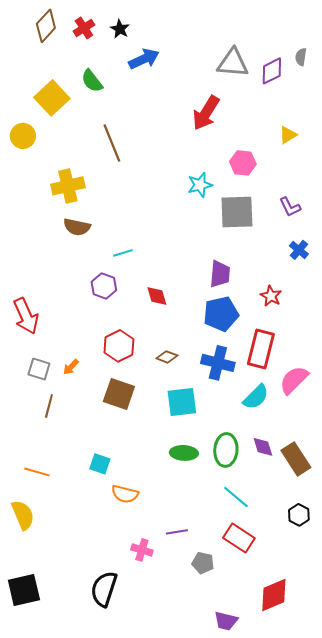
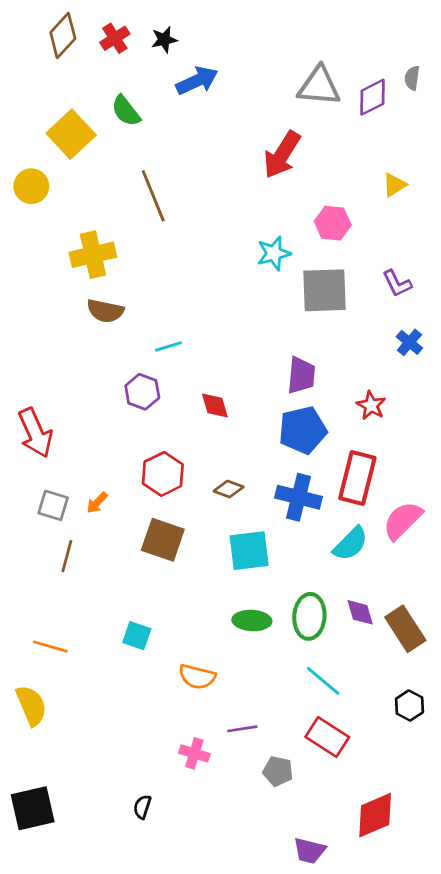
black star: (120, 29) -> (164, 40), turned 30
orange semicircle: (125, 494) -> (197, 677), moved
black semicircle: (104, 589) -> (142, 807), size x0.5

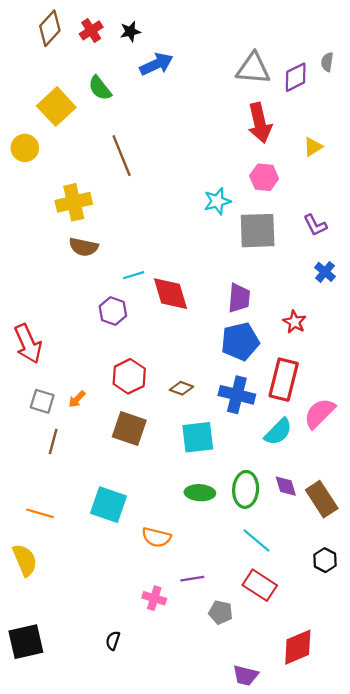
red arrow: (282, 155) -> (260, 123), moved, turned -45
red diamond: (215, 405) -> (171, 294), moved, size x1.6
cyan square: (137, 636) -> (109, 505), size x1.6

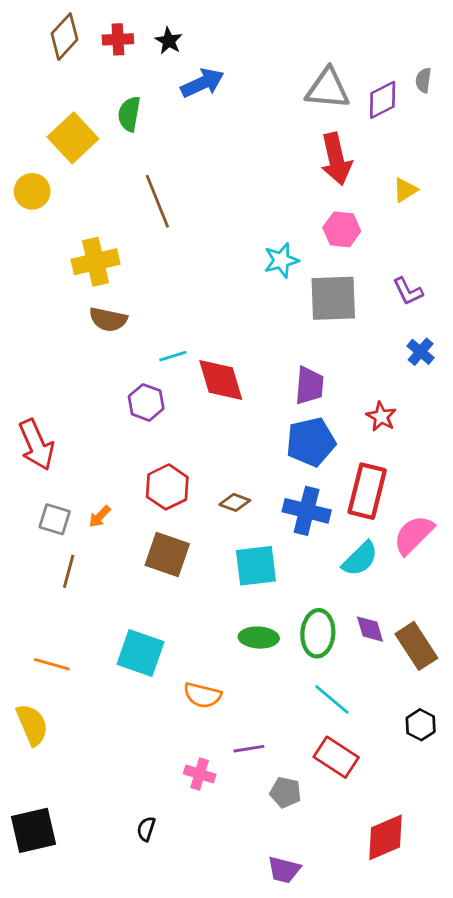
red cross: (91, 30) -> (118, 39), turned 30
black star: (130, 32) -> (169, 41), turned -30
green semicircle: (100, 88) -> (129, 114), turned 48
purple trapezoid: (246, 675) -> (284, 870), moved

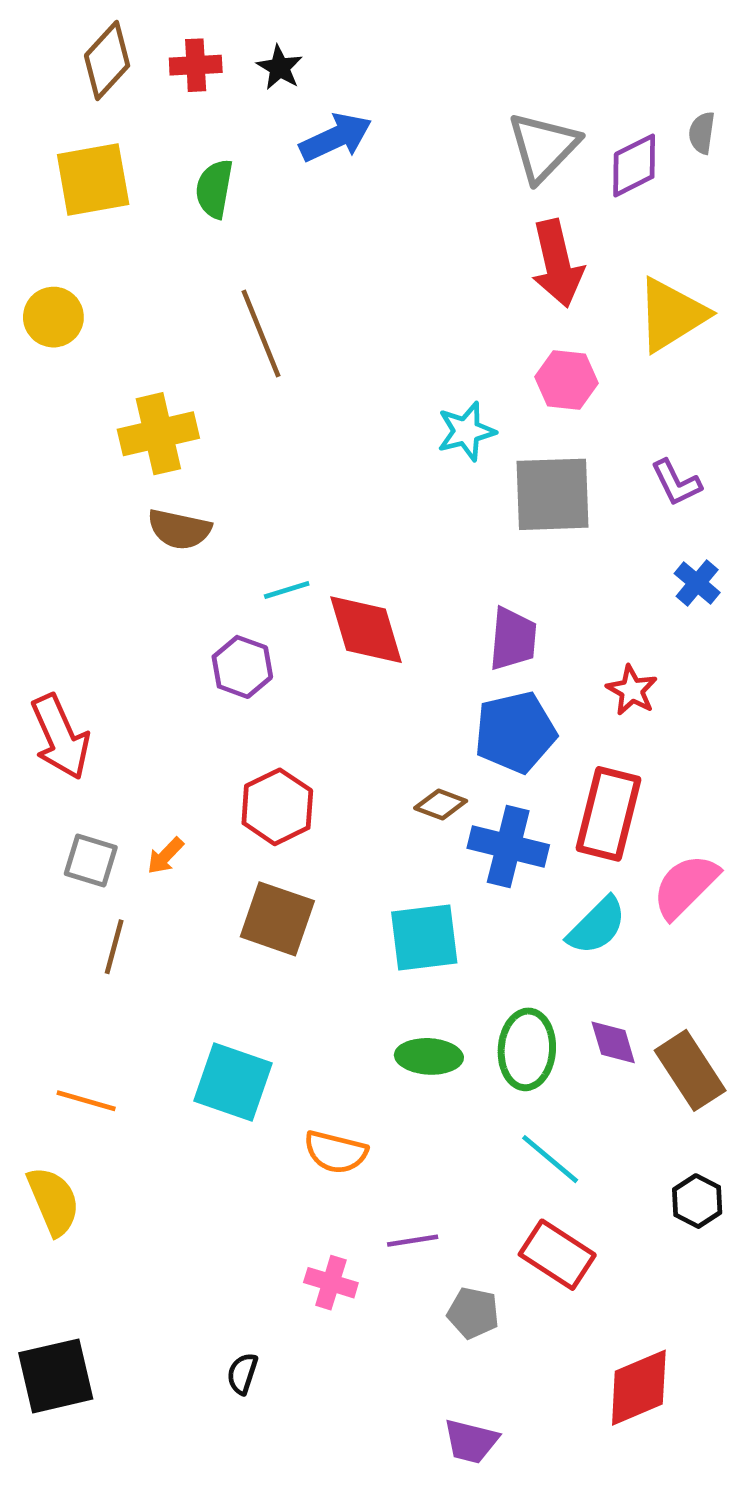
gray triangle: (328, 89) -> (543, 147), turned -51
yellow square: (73, 138) -> (93, 179), moved, turned 33
yellow triangle: (405, 190) -> (671, 315), size x1.8
brown diamond: (235, 502) -> (441, 805), moved

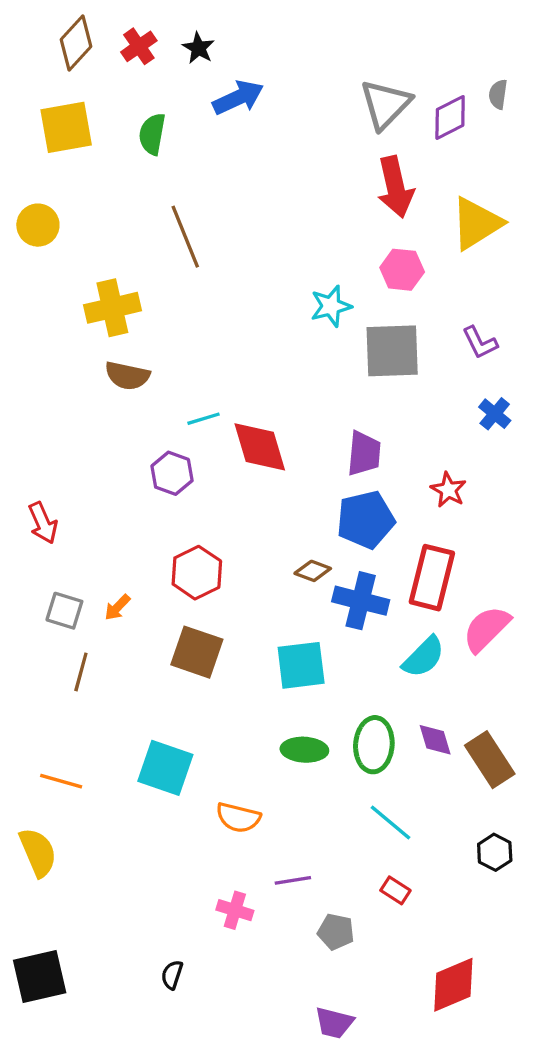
red cross: (196, 65) -> (139, 46), turned -32
red arrow: (60, 737) -> (43, 523), size x0.7
red rectangle: (557, 1255) -> (395, 890), size x0.6

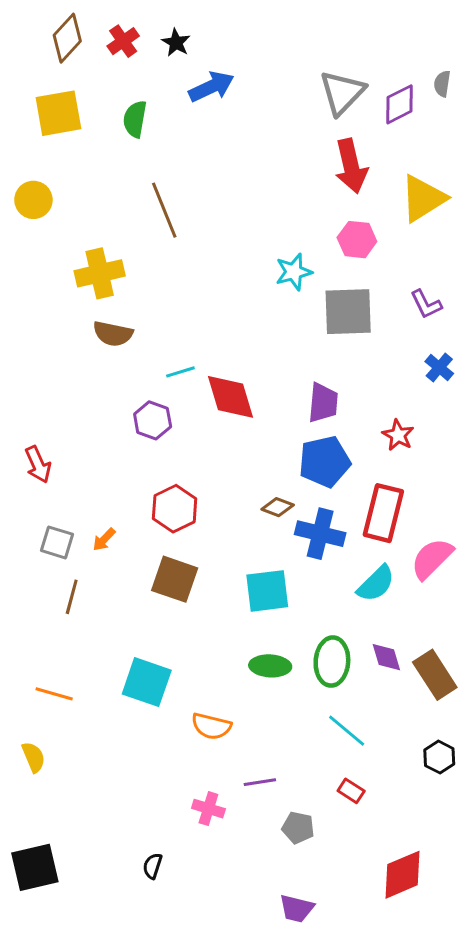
yellow semicircle: (38, 852) -> (33, 757), size x0.7

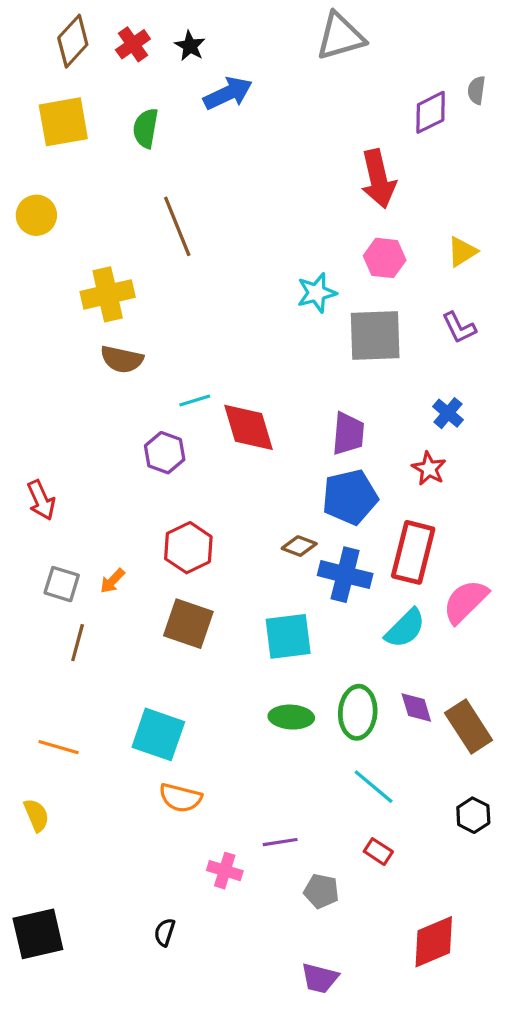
gray triangle: (342, 93) -> (340, 36), moved, turned 30
yellow triangle: (423, 198) -> (462, 252), moved, size x0.6
blue cross: (439, 367) -> (448, 413), moved
orange semicircle: (211, 726) -> (180, 798), moved

